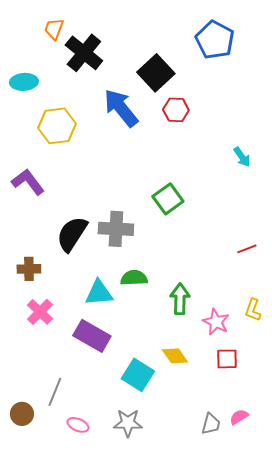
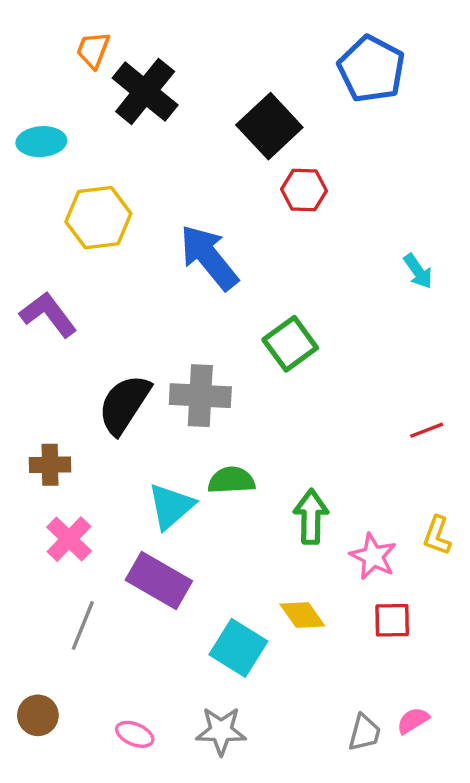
blue arrow: (121, 108) -> (209, 257), moved
cyan triangle: (99, 293) -> (171, 506), turned -36
gray line: (55, 392) -> (83, 625), moved

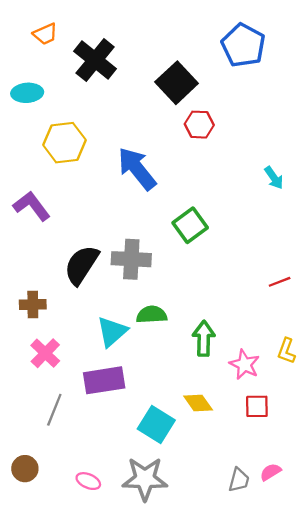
orange trapezoid: (93, 50) -> (45, 34), moved, turned -135
purple rectangle: (159, 581) -> (104, 380), turned -39
gray star: (221, 731) -> (145, 479), size x1.4

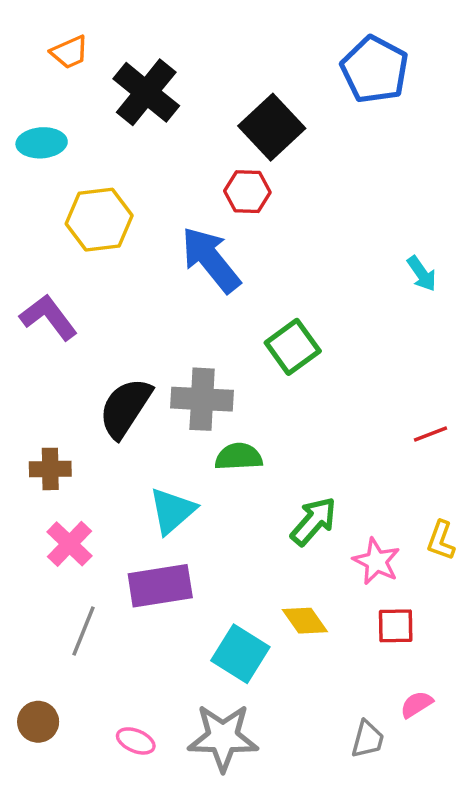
red hexagon: (199, 125) -> (247, 192), moved
green semicircle: (152, 315) -> (239, 457), moved
green arrow: (204, 338) -> (314, 521), turned 40
pink semicircle: (271, 472) -> (417, 704), moved

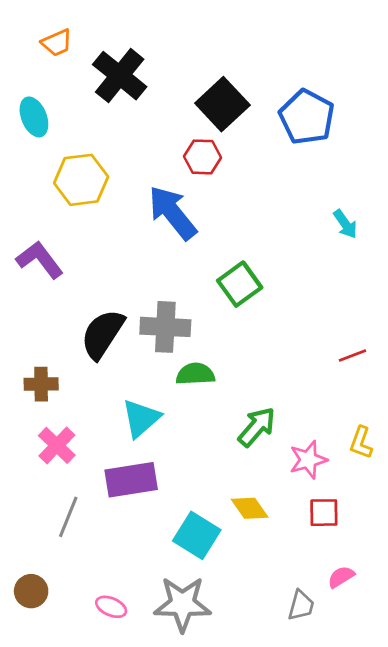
blue pentagon: (375, 70) -> (307, 117), moved
cyan ellipse: (42, 143) -> (34, 117), turned 72
pink star: (376, 561) -> (308, 460), turned 30

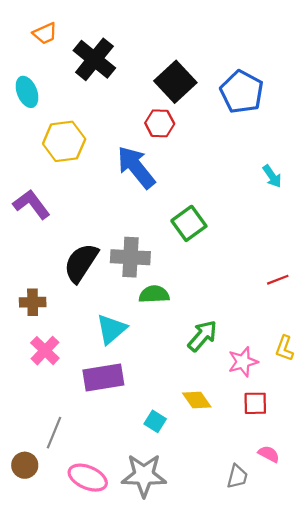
gray line: (68, 517) -> (54, 433), moved
cyan square: (197, 535) -> (155, 421), size x0.6
pink semicircle: (341, 577) -> (269, 454), turned 60
pink ellipse: (111, 607) -> (88, 478), size x1.6

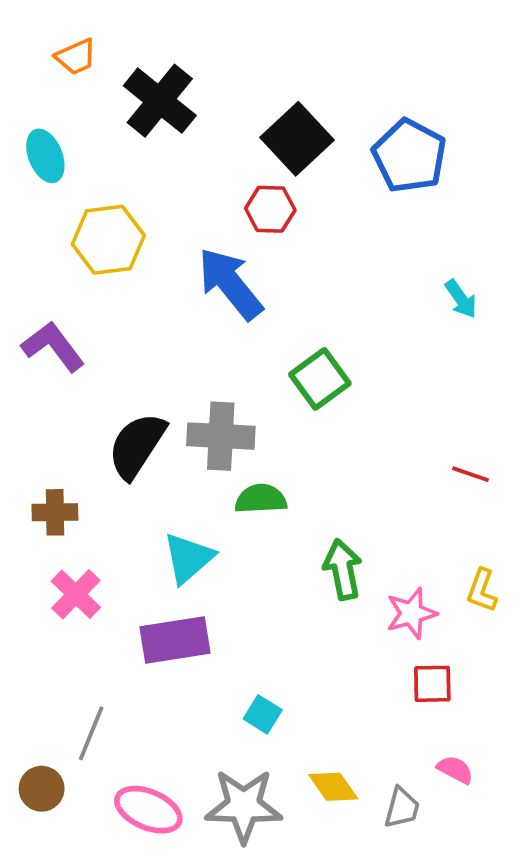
red line: (278, 280) -> (470, 474), turned 40
green arrow: (202, 336) -> (343, 569), turned -52
yellow diamond: (197, 400) -> (333, 787), moved

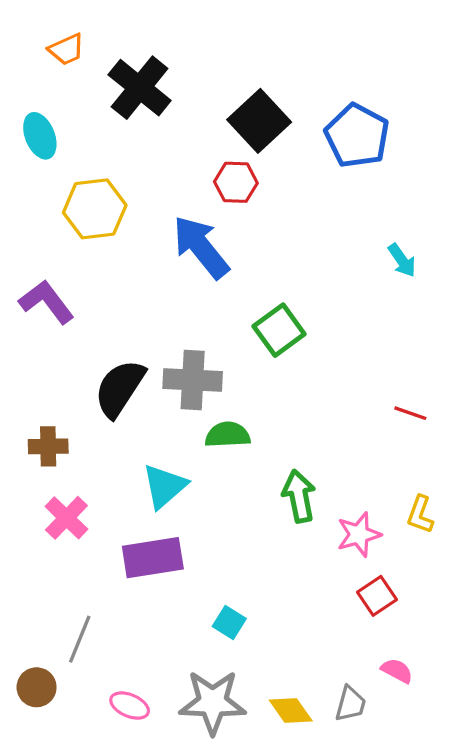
red square: (432, 684) -> (377, 596), turned -33
yellow diamond: (333, 787) -> (291, 711), moved
pink ellipse: (148, 810) -> (130, 706), size x0.7

